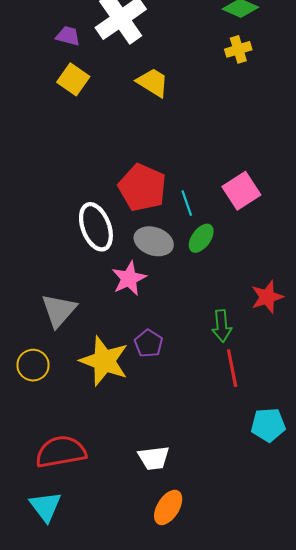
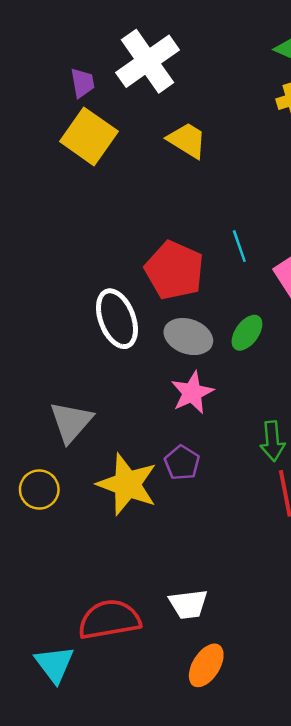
purple trapezoid: (68, 36) -> (83, 83), turned 65
yellow square: (73, 79) -> (89, 136), size x1.4
cyan line: (187, 203) -> (239, 246), moved
pink star: (129, 278) -> (192, 393), moved
red semicircle: (61, 452) -> (109, 620), moved

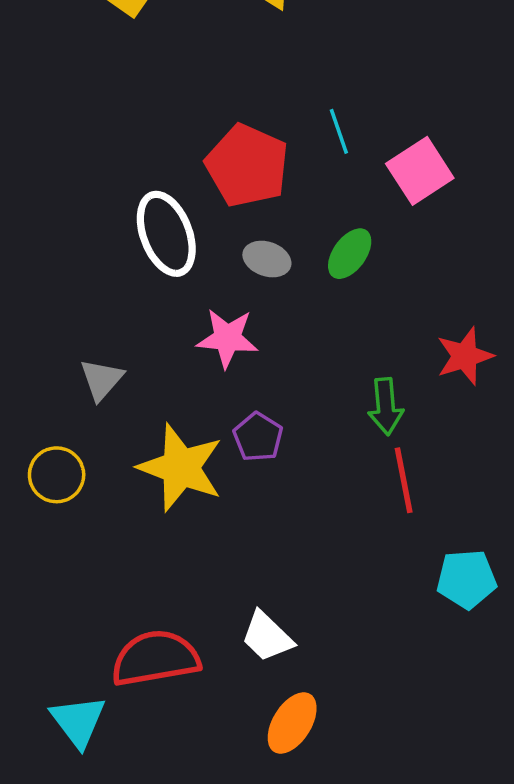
gray ellipse: (188, 337) -> (267, 259), size x0.7
pink star: (192, 393) -> (227, 338), moved, turned 30
gray triangle: (71, 422) -> (102, 380), size x0.7
white trapezoid: (188, 604) -> (267, 637), turned 51

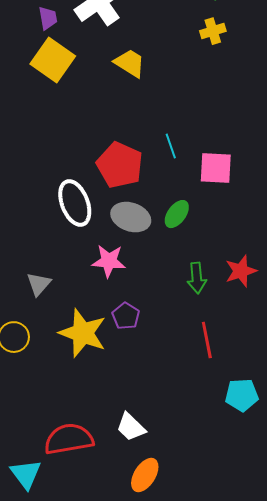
pink square: (420, 171) -> (216, 168), turned 36
gray ellipse: (267, 259) -> (131, 217), size x1.5
green arrow: (386, 406) -> (197, 278), moved

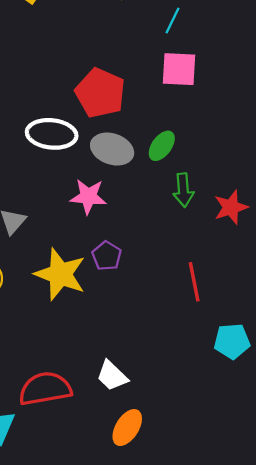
cyan line: (171, 146) -> (173, 21), moved, turned 45
pink square: (216, 168) -> (179, 69), moved
white ellipse: (75, 203) -> (52, 134), turned -63
green arrow: (197, 278) -> (183, 190), moved

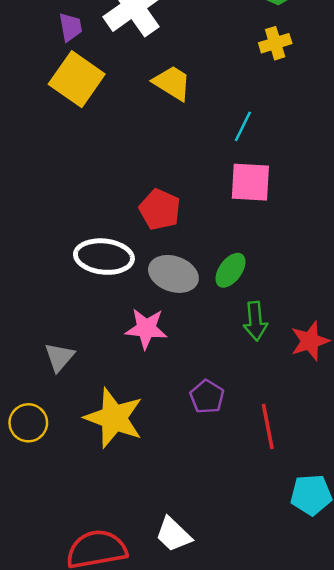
red pentagon: (100, 93) -> (160, 209), size x0.7
purple pentagon: (107, 256) -> (207, 397), moved

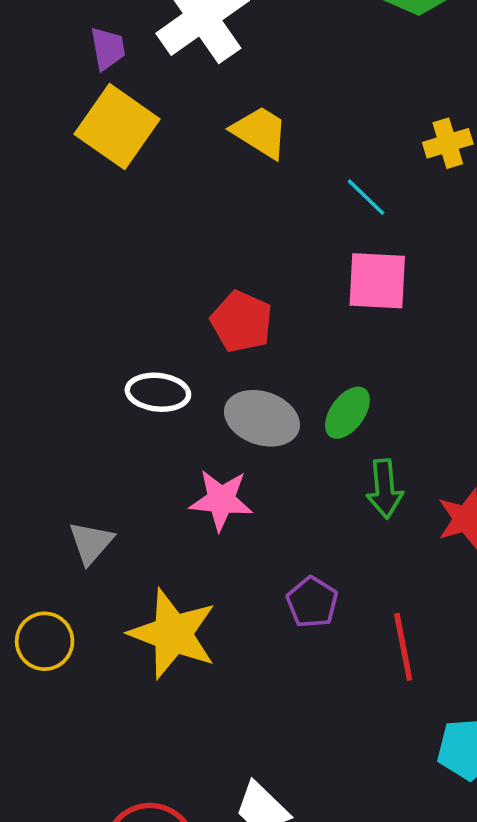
yellow cross: (275, 43) -> (448, 143), moved
cyan line: (243, 126) -> (366, 197), turned -72
white ellipse: (104, 257) -> (158, 392), size x0.7

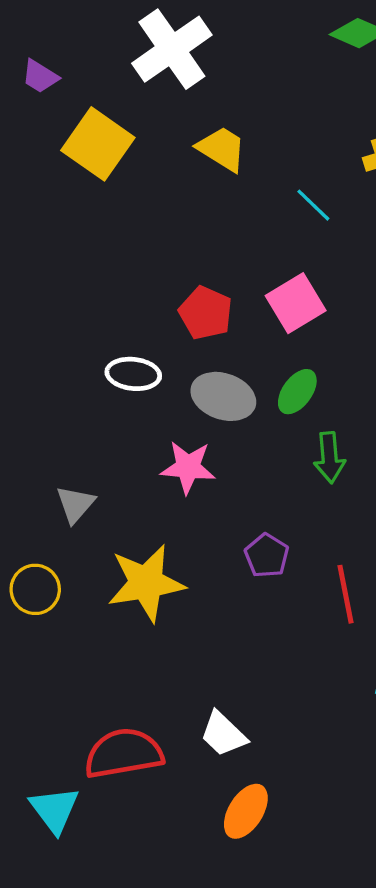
purple trapezoid: (108, 48) -> (40, 76), moved, turned 132
pink square: (377, 281) -> (296, 303), moved, turned -34
yellow star: (173, 634) -> (146, 583), turned -30

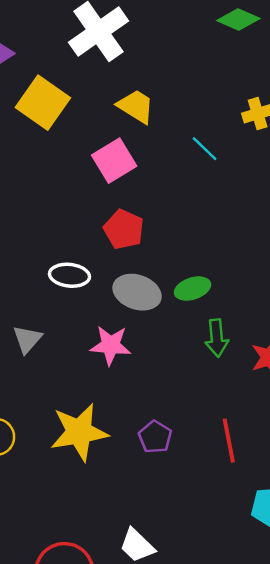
pink square: (296, 303) -> (114, 161), moved
green ellipse: (297, 392) -> (193, 289), turned 36
gray triangle: (75, 504) -> (27, 339), moved
purple pentagon: (267, 556) -> (155, 437), moved

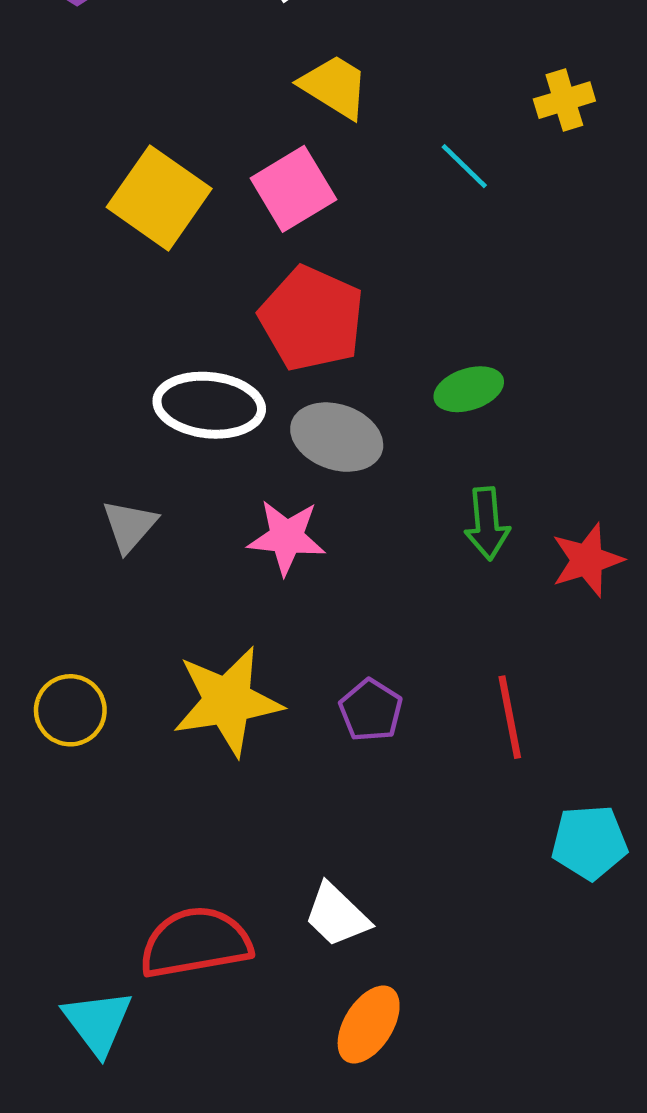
yellow square: (43, 103) -> (159, 198), moved
red pentagon: (124, 229) -> (312, 319), size x1.4
white ellipse: (69, 275) -> (209, 405), size x1.4
green ellipse: (193, 289) -> (469, 389), moved

